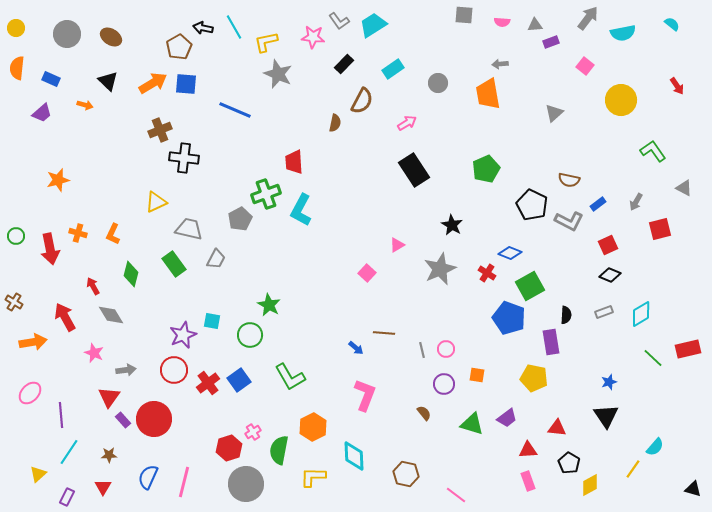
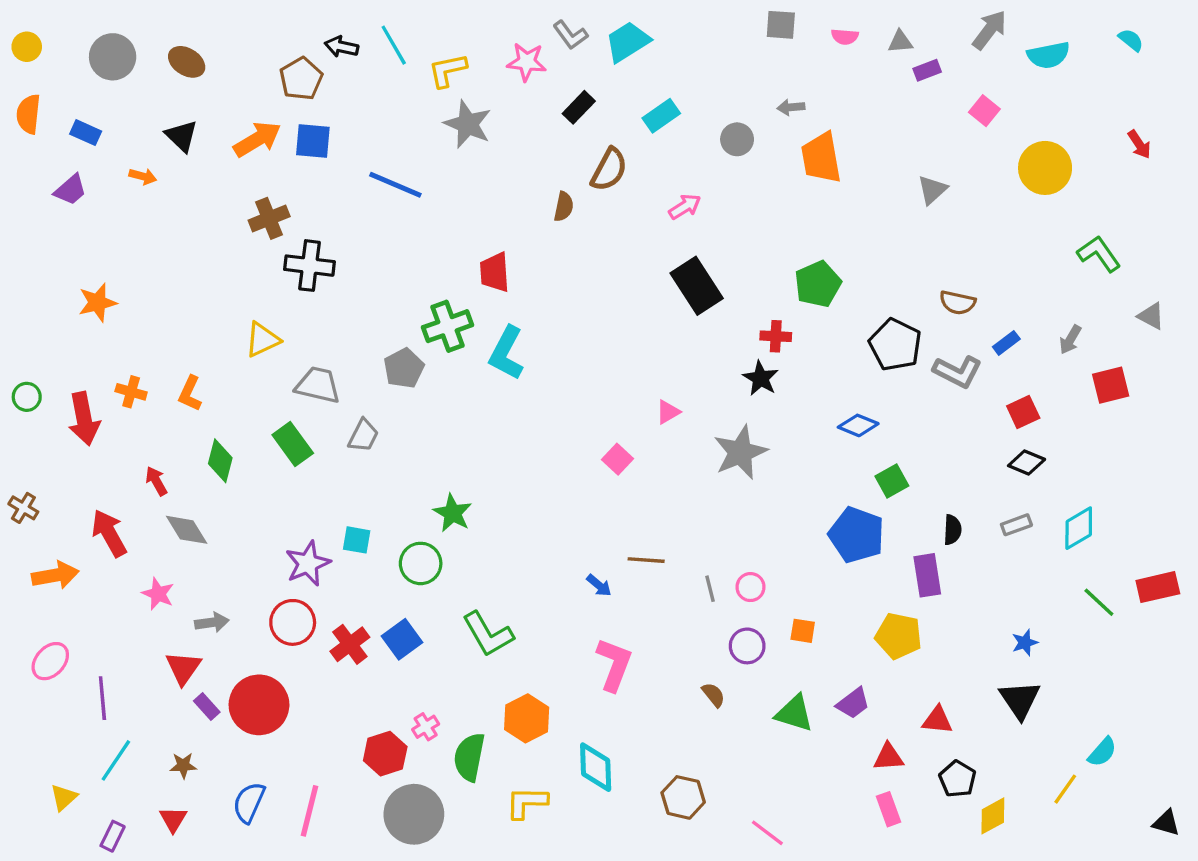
gray arrow: (500, 64) -> (791, 107), moved
red cross: (487, 273) -> (776, 336), moved, turned -30
green square: (530, 286) -> (892, 481), size x0.7

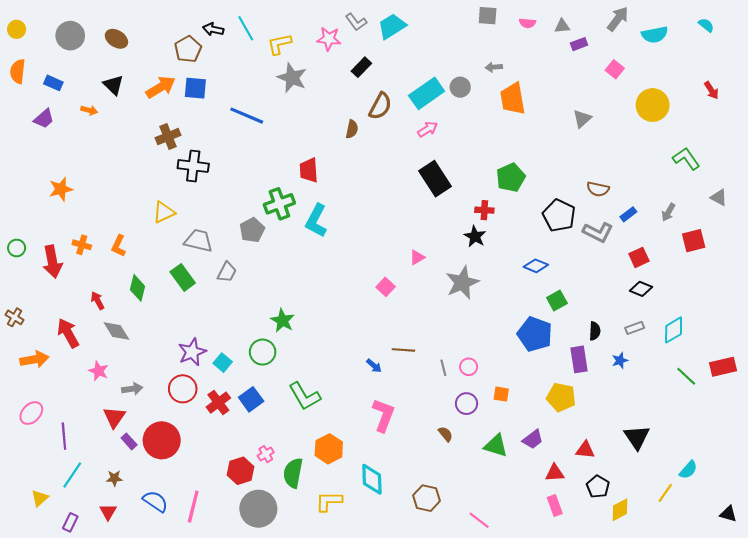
cyan rectangle: (661, 116) -> (427, 93), moved, size x1.5
cyan square: (357, 540) -> (223, 363), moved, turned 30
blue star: (1025, 643) -> (620, 360), moved
blue semicircle: (249, 802) -> (155, 501), turned 100

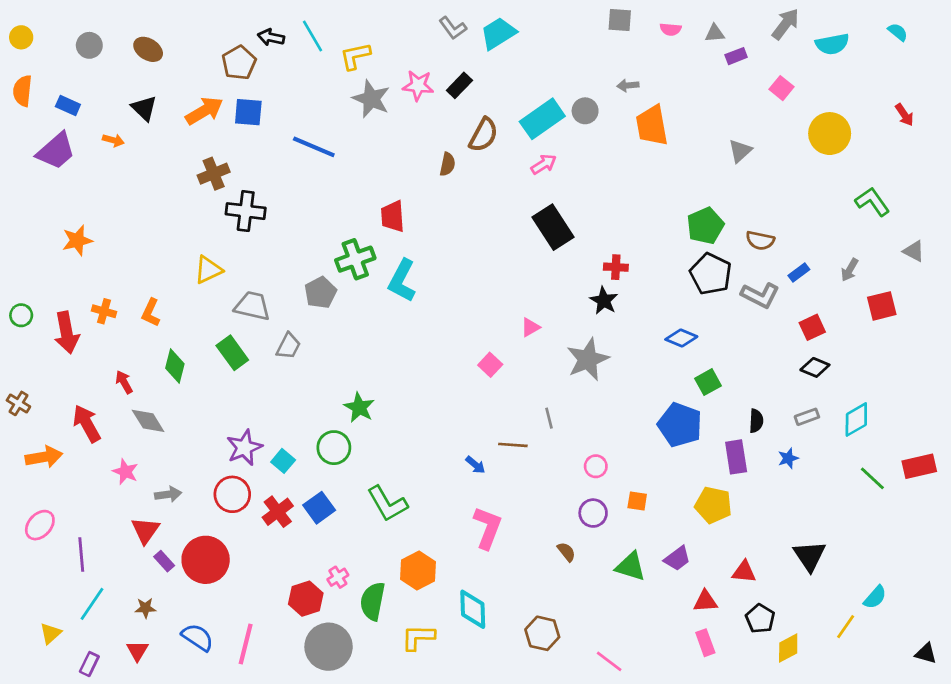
gray circle: (70, 36) -> (89, 45), size x0.7
pink star: (329, 39) -> (418, 85), moved
purple trapezoid: (44, 119) -> (56, 151), size x1.5
green pentagon: (511, 178) -> (705, 226), moved
gray line: (443, 368) -> (549, 418), moved

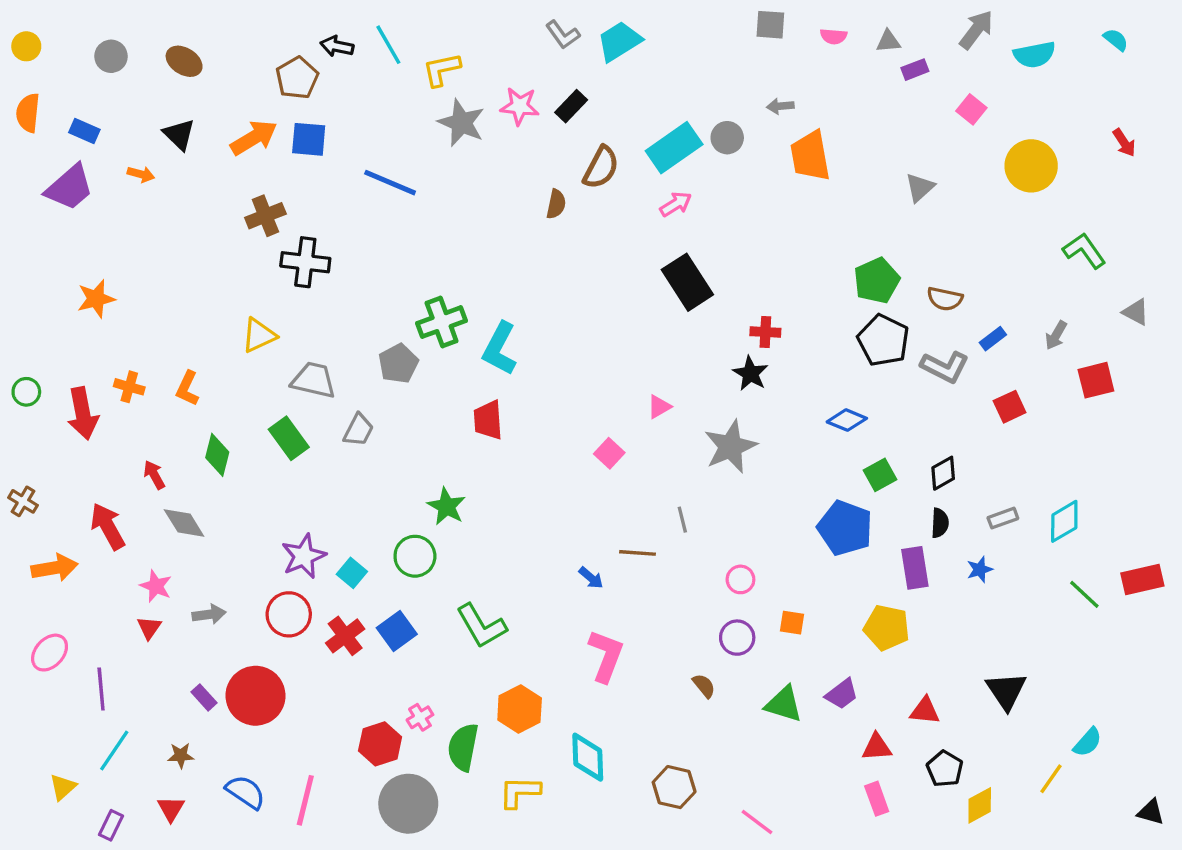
red trapezoid: (393, 216) -> (488, 420), moved
black diamond: (815, 367) -> (943, 473), moved, turned -52
red triangle: (145, 530) -> (149, 628), moved, size x0.7

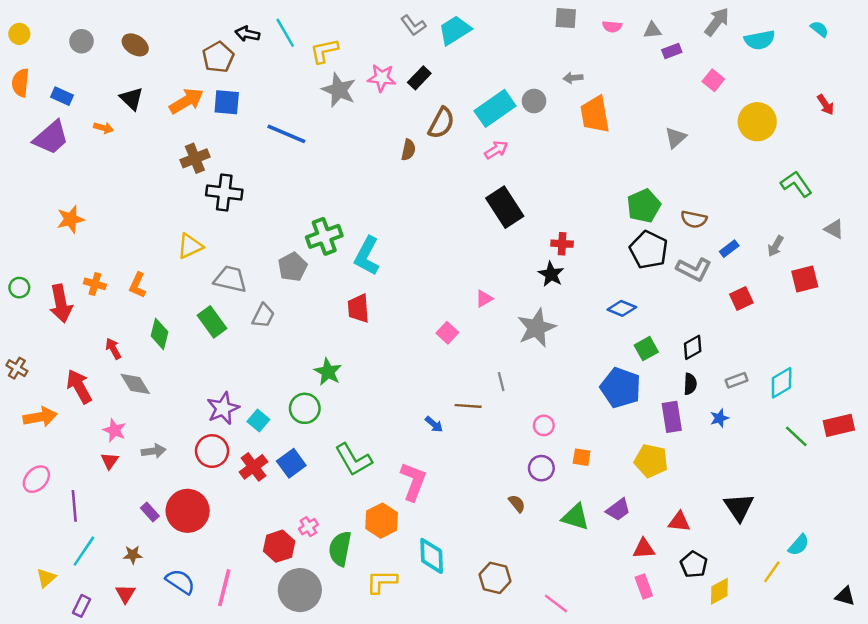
pink L-shape: (606, 656) -> (413, 482), moved

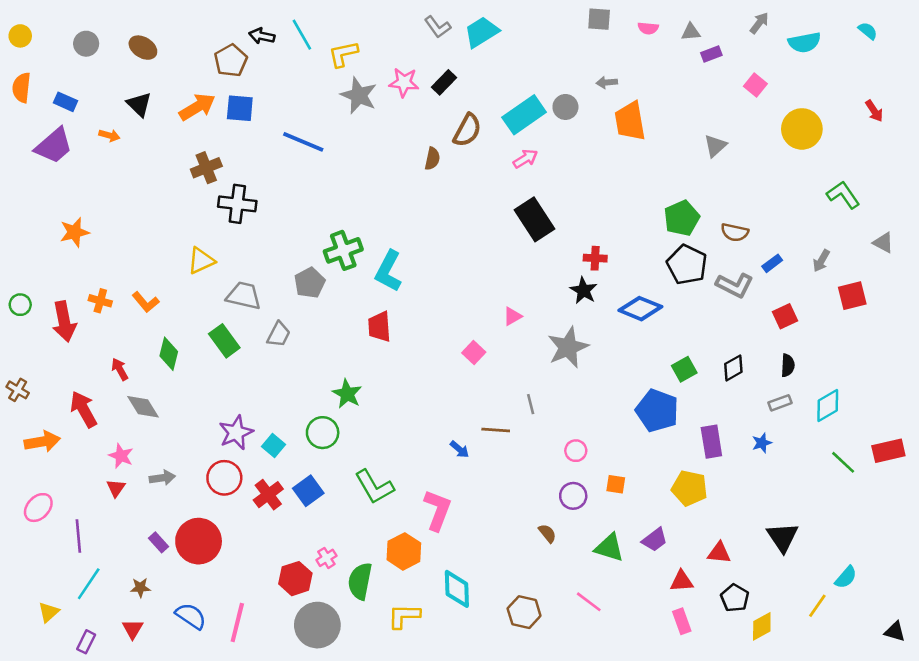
gray arrow: (717, 22) -> (759, 23), size x0.7
orange L-shape: (138, 285) -> (146, 302), turned -65
blue diamond: (622, 308) -> (640, 309), moved, size x1.4
black semicircle: (690, 384) -> (788, 365), moved
pink line: (556, 604) -> (589, 602), moved

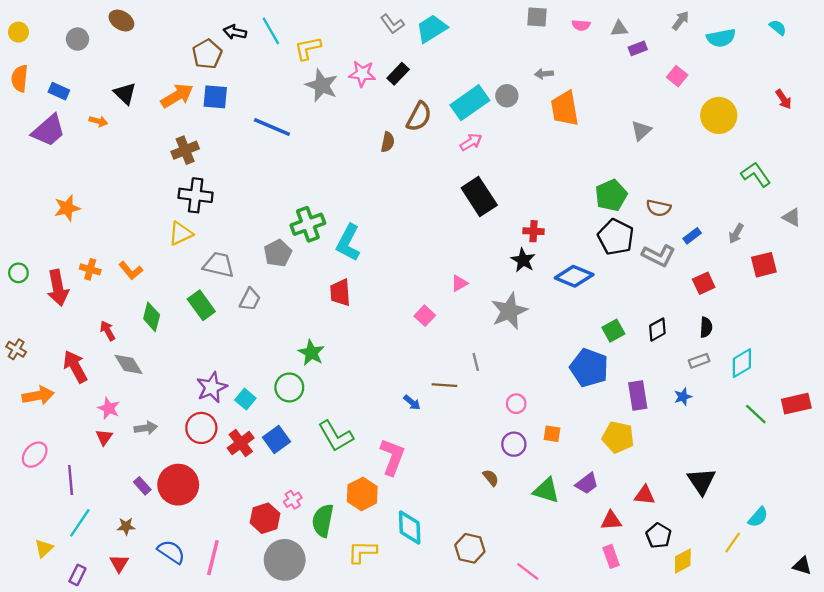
brown ellipse: (143, 48) -> (121, 21), moved
black cross: (237, 204) -> (196, 195), moved
pink line: (589, 602) -> (528, 571), moved

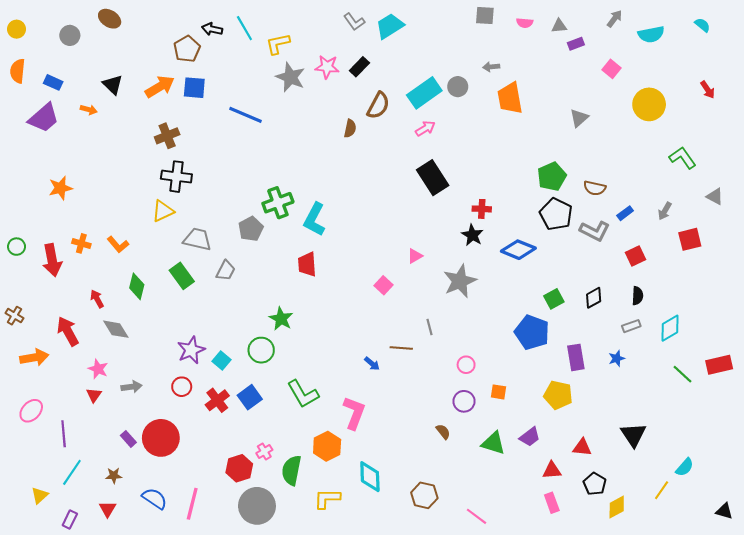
red circle: (201, 428) -> (182, 387), size x0.7

